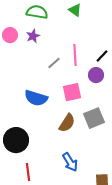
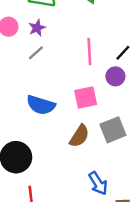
gray line: (54, 63) -> (36, 53), moved
blue arrow: (70, 162) -> (98, 183), moved

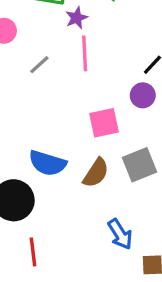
purple star: (37, 28) -> (77, 18), moved
pink line: (89, 52) -> (85, 53), moved
blue semicircle: (41, 105) -> (47, 163), moved

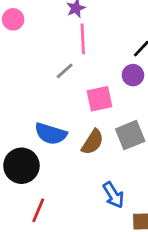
gray line: (39, 65) -> (65, 71), moved
red line: (33, 252) -> (38, 210), turned 30

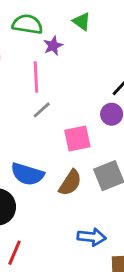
pink line: (83, 39) -> (36, 77), moved
blue arrow: (113, 195) -> (92, 237), turned -52

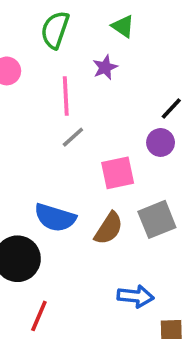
green semicircle: (27, 24) -> (55, 30), turned -80
purple star: (53, 46) -> (105, 67), moved

